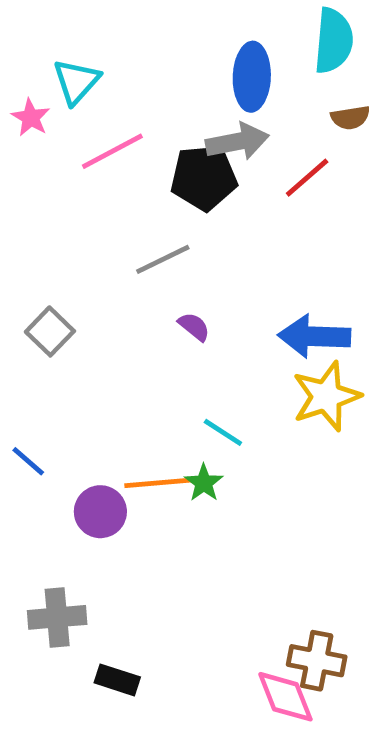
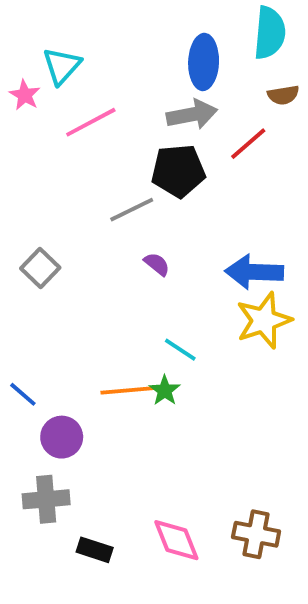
black pentagon: (204, 178) -> (178, 171), moved
blue line: (28, 461) -> (23, 394), moved
purple circle: (100, 512) -> (62, 437), moved
pink diamond: (285, 697) -> (176, 540), moved

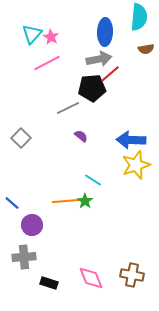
pink star: (25, 95) -> (51, 37), moved
red line: (248, 144) -> (110, 74), moved

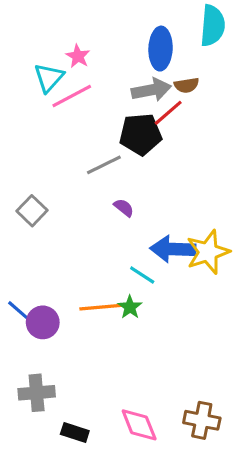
cyan triangle: (32, 34) -> (49, 78), moved
brown semicircle: (146, 49) -> (187, 85), moved
blue arrow: (131, 140) -> (173, 249), moved
purple circle: (32, 225) -> (43, 322), moved

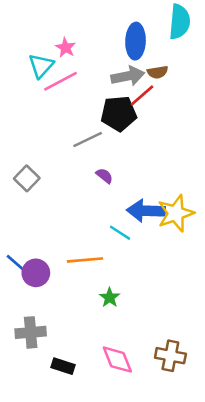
green star: (130, 307) -> (110, 297), moved

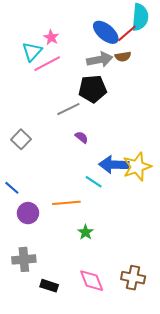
blue ellipse: (136, 41) -> (106, 32), turned -52
red line: (142, 95) -> (127, 33), moved
blue line: (15, 263) -> (12, 188), moved

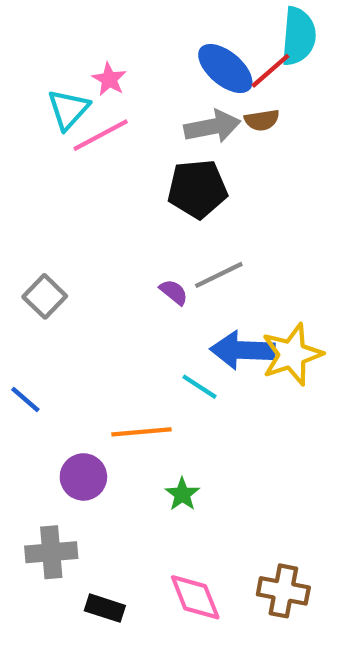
gray line: (68, 109) -> (219, 275), moved
purple circle: (28, 213) -> (83, 477), moved

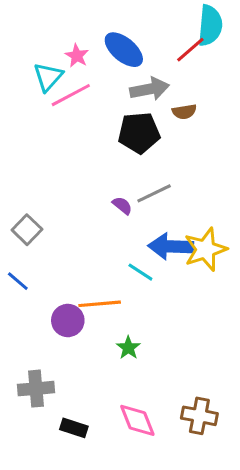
blue ellipse: (225, 68) -> (124, 50), moved
brown semicircle: (262, 120) -> (184, 112), moved
gray square: (45, 296) -> (27, 230), moved
purple circle: (83, 477) -> (68, 320), moved

